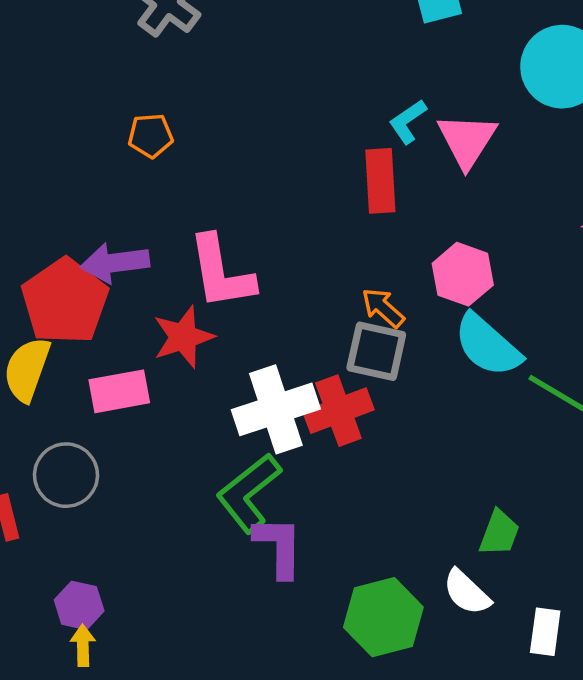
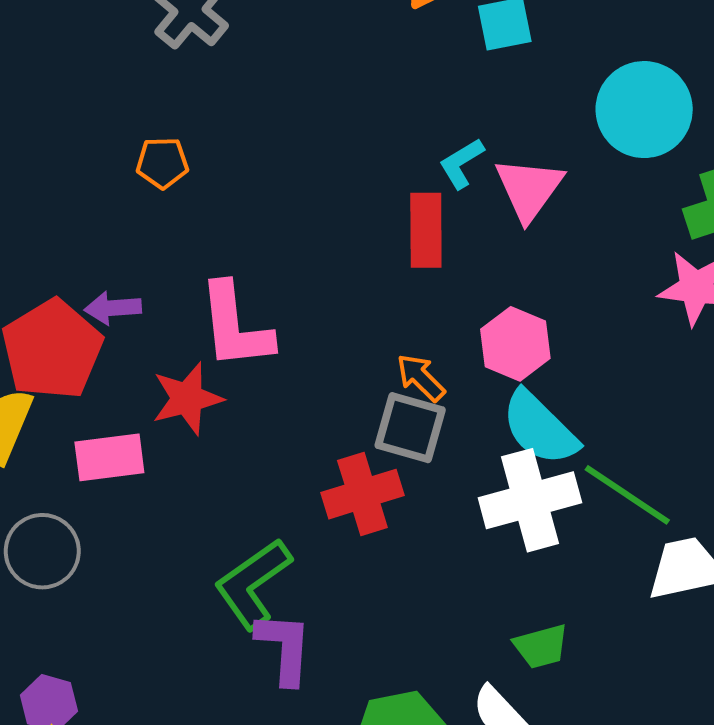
purple arrow: (115, 263) -> (113, 308), size x0.7
white cross: (276, 409) -> (530, 500), moved
green trapezoid: (499, 533) -> (541, 646), turned 51

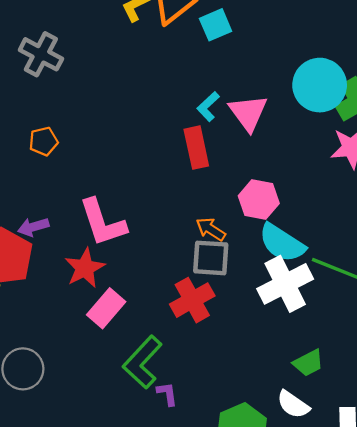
cyan circle: (644, 110) -> (320, 85), moved
pink rectangle: (109, 457) -> (106, 308), moved, turned -30
purple L-shape: (284, 648) -> (167, 394), size x0.6

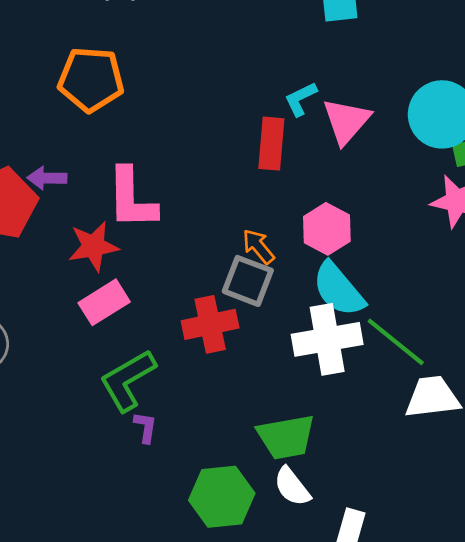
orange pentagon: (43, 141) -> (91, 79), size x1.8
green trapezoid: (308, 363) -> (286, 437), moved, size x1.5

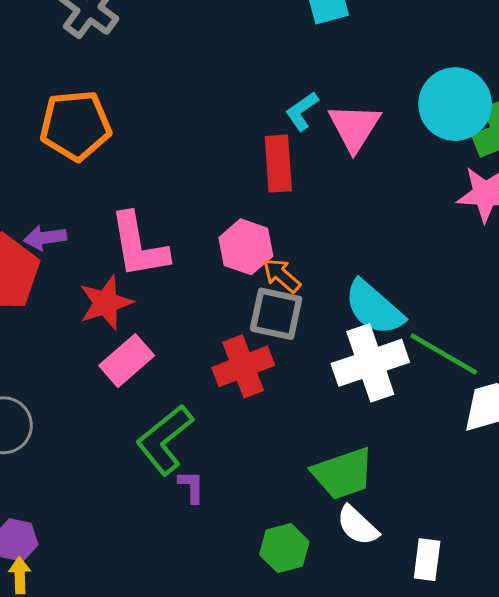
pink hexagon: (327, 229) -> (246, 247), moved
green hexagon: (222, 497) -> (284, 548), size x0.7

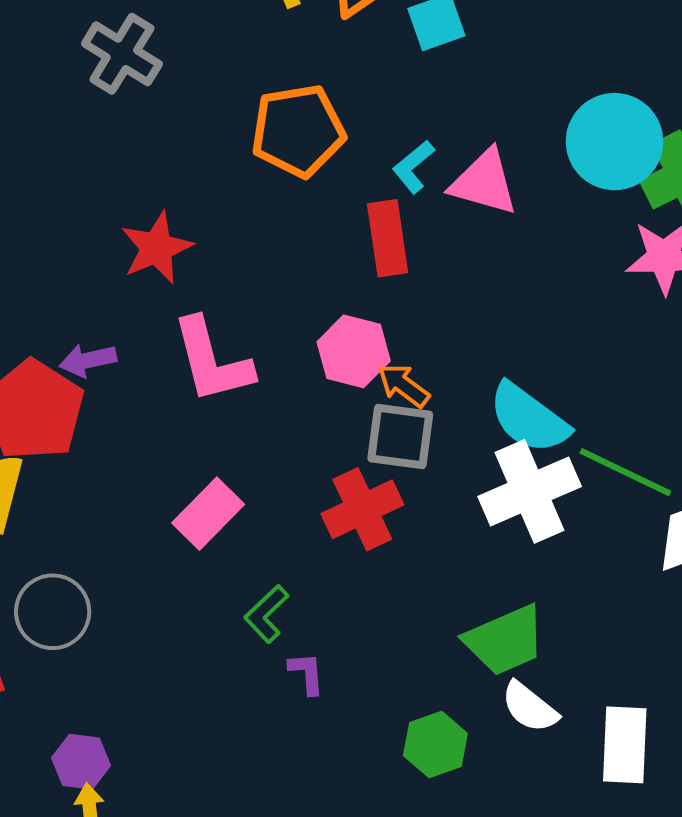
orange pentagon: (75, 125) -> (298, 131), moved
pink triangle: (354, 127) -> (484, 182), turned -42
red star: (106, 303) -> (157, 248), moved
green L-shape: (165, 440) -> (266, 614), size x0.6
white rectangle: (427, 560) -> (625, 745), size x1.4

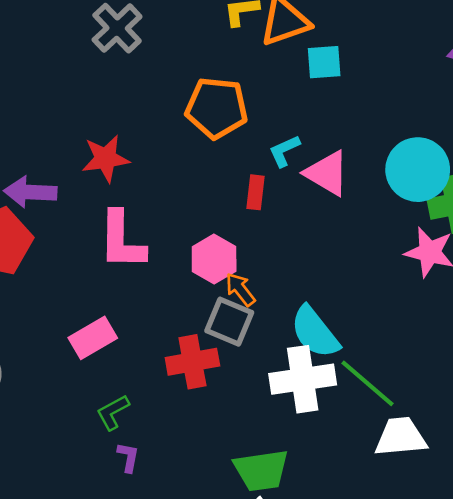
red rectangle: (388, 238) -> (255, 192), size x0.7
purple arrow: (88, 360) -> (30, 192), moved, size x1.4

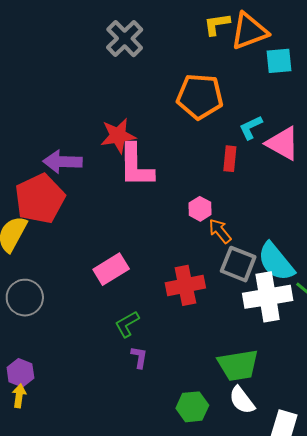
pink L-shape: (122, 240) -> (136, 166), moved
pink hexagon: (214, 259) -> (200, 209), size x0.7
gray square: (229, 322) -> (238, 264), moved

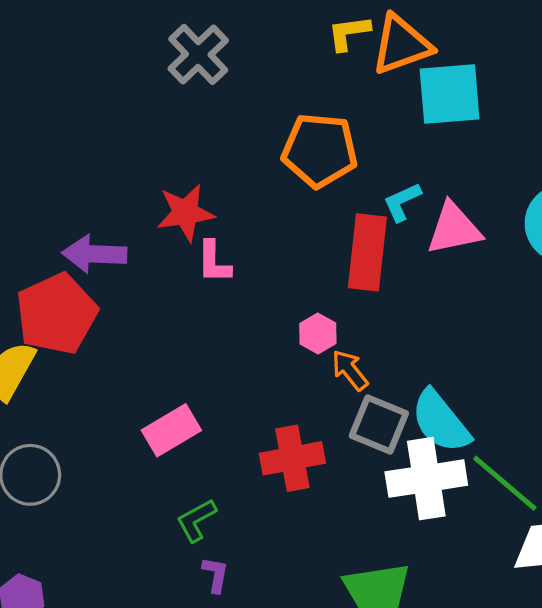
cyan square: (279, 61) -> (450, 94), size x1.5
pink triangle: (283, 143) -> (454, 229), turned -42
red rectangle: (230, 159) -> (367, 252), size x1.8
pink L-shape: (136, 166) -> (214, 262), size x0.6

